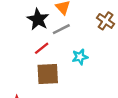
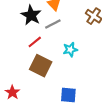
brown square: (48, 74) -> (41, 66), turned 30

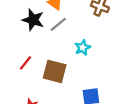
red line: (35, 42) -> (25, 63), moved

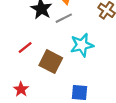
cyan star: (83, 48) -> (82, 45), size x1.5

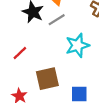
brown square: (51, 62) -> (47, 79), moved, turned -35

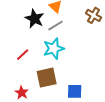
cyan star: (77, 45) -> (54, 49), moved

